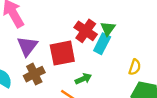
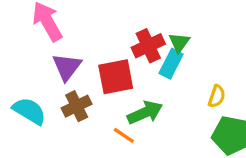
red cross: (86, 31) -> (148, 46), turned 30
green arrow: (83, 79) -> (145, 113), size x1.5

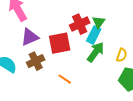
purple triangle: (67, 67) -> (30, 37), turned 30
green arrow: (145, 113) -> (96, 52), moved, turned -30

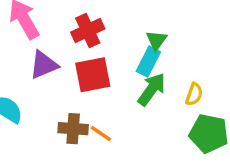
red cross: (80, 24) -> (88, 30), moved
brown cross: (36, 61) -> (73, 129), moved, turned 30

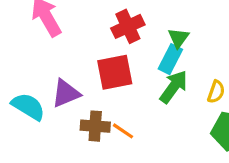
red cross: (88, 30) -> (128, 26), moved
purple triangle: (44, 65) -> (66, 93), moved

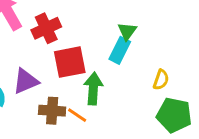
red cross: (128, 26) -> (46, 28), moved
green arrow: (174, 87) -> (93, 89), moved, turned -32

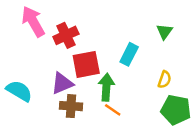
green triangle: (127, 31) -> (164, 32), moved
purple triangle: (26, 81) -> (62, 83), moved
orange line: (77, 115) -> (113, 110), moved

